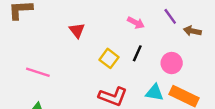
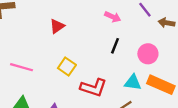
red triangle: (77, 30) -> (57, 26), turned 35
yellow square: (109, 58) -> (67, 67), moved

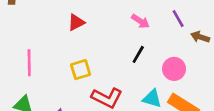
pink line: (22, 67) -> (29, 63), turned 65
yellow square: (67, 67) -> (81, 70), turned 30

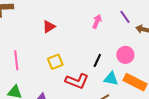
pink arrow: (140, 21) -> (97, 21), turned -96
black line: (138, 54) -> (97, 60), moved

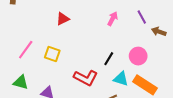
pink line: (16, 60) -> (26, 50), turned 36
yellow square: (55, 62) -> (52, 54), moved, turned 35

